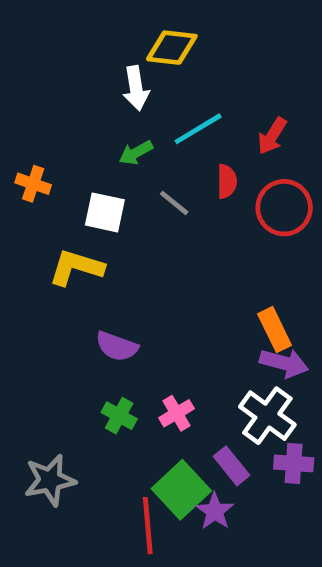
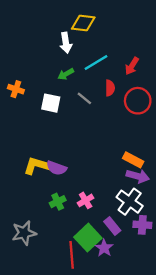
yellow L-shape: (76, 267) -> (37, 166), moved
orange rectangle: (275, 330) -> (133, 160), turned -36
green cross: (119, 416) -> (58, 202), turned 35

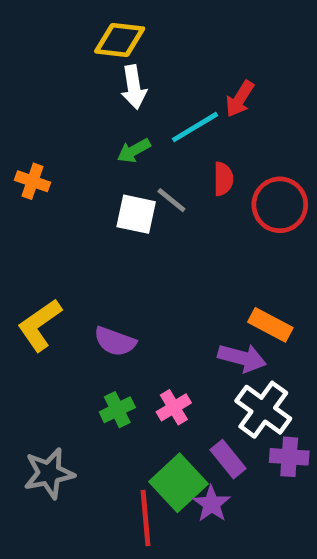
yellow diamond: (83, 23) -> (120, 40), moved
red arrow: (132, 66) -> (240, 99), moved
white square: (51, 103) -> (136, 214), moved
yellow L-shape: (37, 166) -> (40, 325), moved, turned -52
purple arrow: (138, 176) -> (242, 358), moved

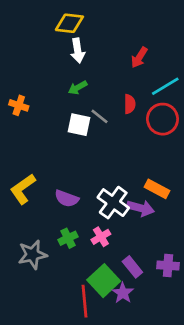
cyan line: (195, 127) -> (165, 86), moved
white cross: (263, 410) -> (113, 203), moved
gray star: (49, 473) -> (32, 255), moved

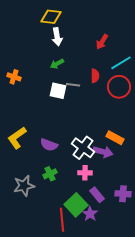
gray line: (100, 116) -> (73, 85), turned -32
pink cross: (101, 237) -> (85, 173), moved, turned 32

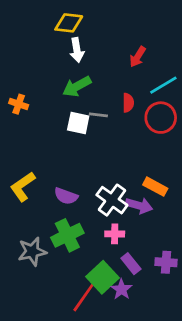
green arrow: (57, 64) -> (77, 86), size x1.5
green cross: (50, 174) -> (67, 235), size x1.6
red line: (62, 220) -> (84, 297), turned 40

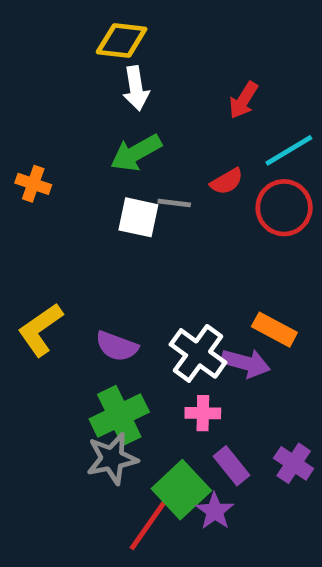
red semicircle: (128, 103) -> (227, 181), turned 60
gray star: (32, 251) -> (112, 459), moved
purple cross: (166, 262) -> (294, 463), turned 30

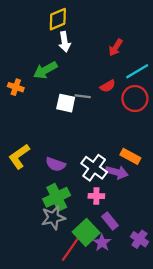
yellow diamond: (122, 41) -> (58, 19), turned -30
green arrow: (136, 153) -> (45, 70), moved
purple cross: (294, 463) -> (139, 239), moved

